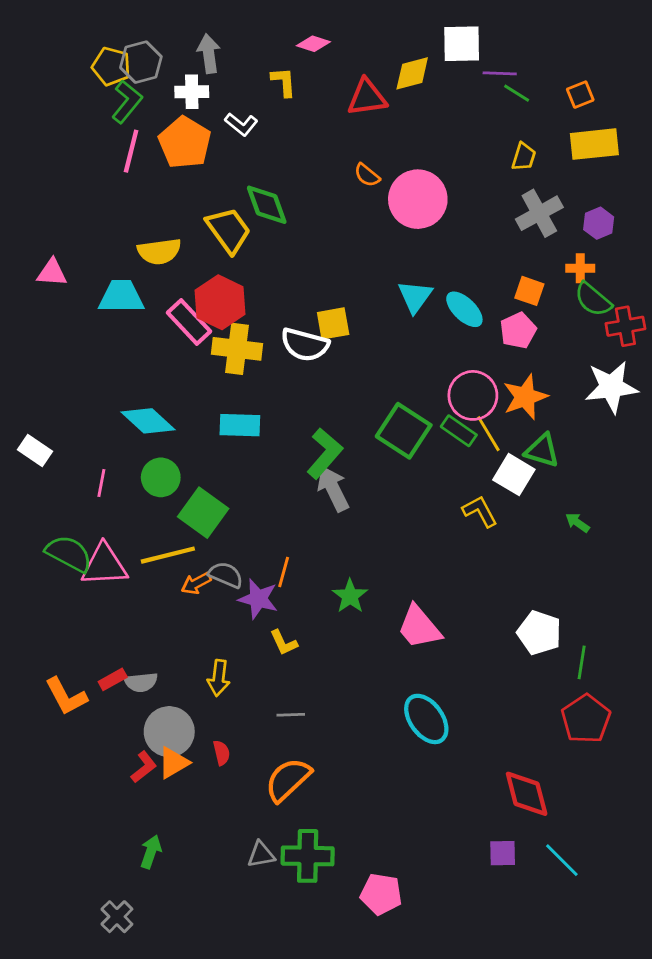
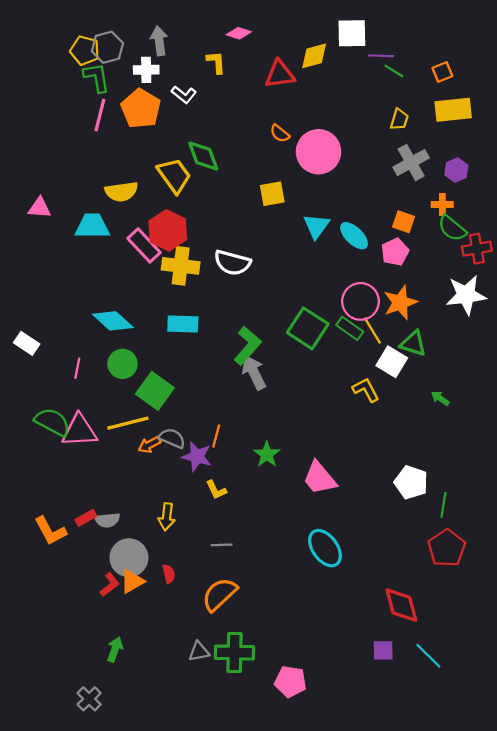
green L-shape: (127, 102) -> (97, 77), turned -48
yellow square: (333, 323) -> (272, 194), moved

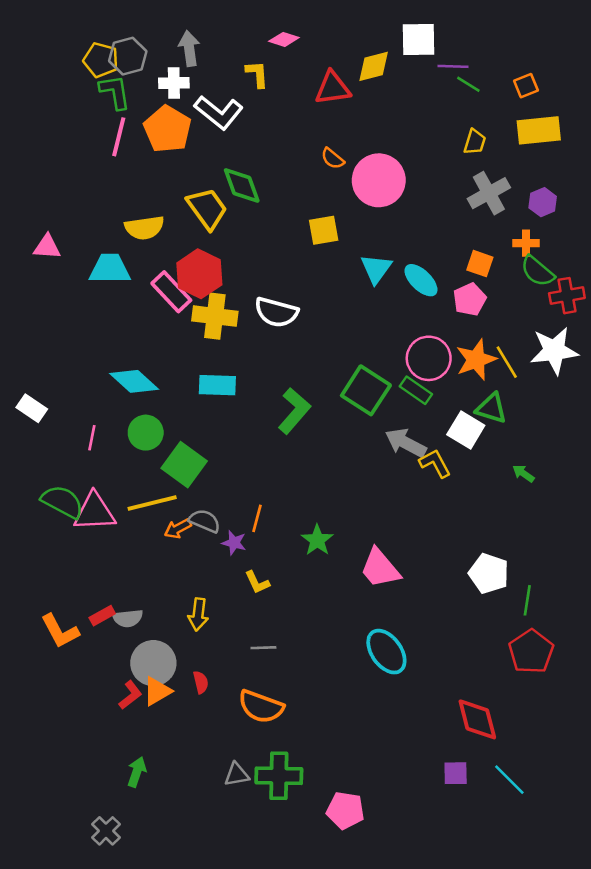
white L-shape: (184, 95) -> (219, 112), size x1.6
yellow line: (372, 330) -> (507, 362), moved
gray arrow: (254, 373) -> (406, 443), moved, turned -36
purple star: (197, 457) -> (234, 543), size x0.7
orange semicircle: (219, 594) -> (261, 707), turned -117

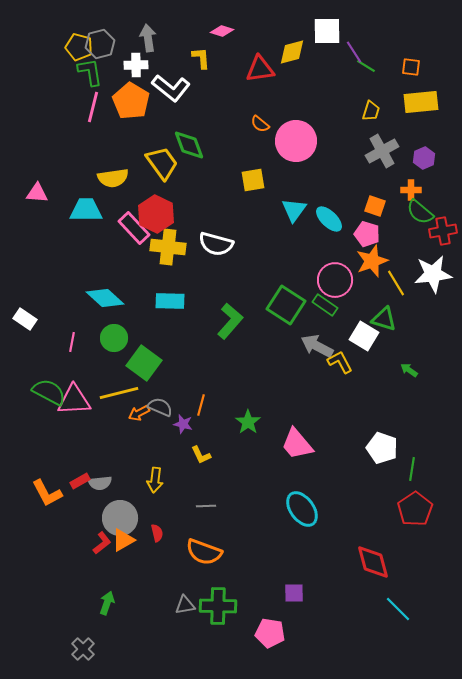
purple line: (453, 66) -> (354, 52), turned 55
orange square: (526, 86) -> (411, 67), turned 30
pink pentagon: (470, 299) -> (367, 234), turned -30
orange star: (476, 360) -> (372, 261), moved
purple square: (456, 773) -> (294, 593), moved

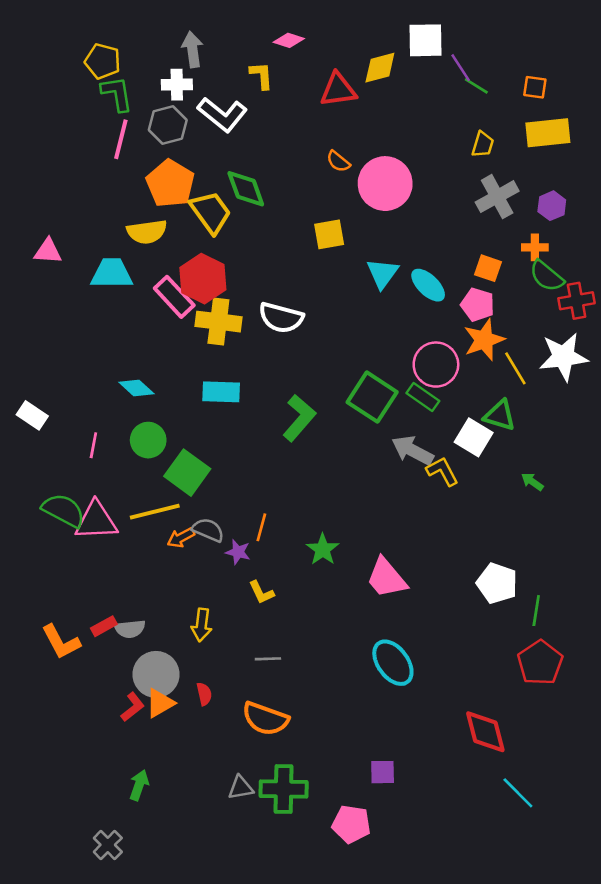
gray hexagon: (100, 44) -> (168, 125), moved
orange pentagon: (131, 101) -> (170, 184), moved
cyan diamond: (105, 298) -> (136, 388), size x0.7

